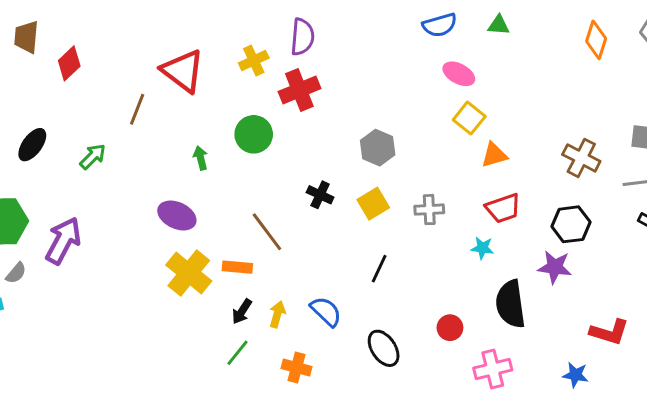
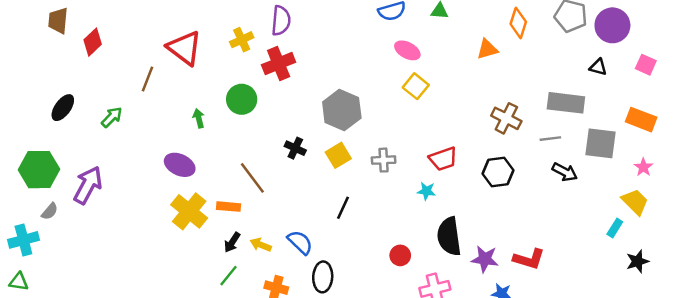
gray hexagon: (378, 148) -> (342, 110), size x1.4
orange triangle: (494, 155) -> (487, 49), moved
purple star: (555, 267) -> (485, 259), moved
yellow arrow: (277, 314) -> (261, 245), turned -84
black ellipse: (384, 348) -> (323, 277), moved, turned 36

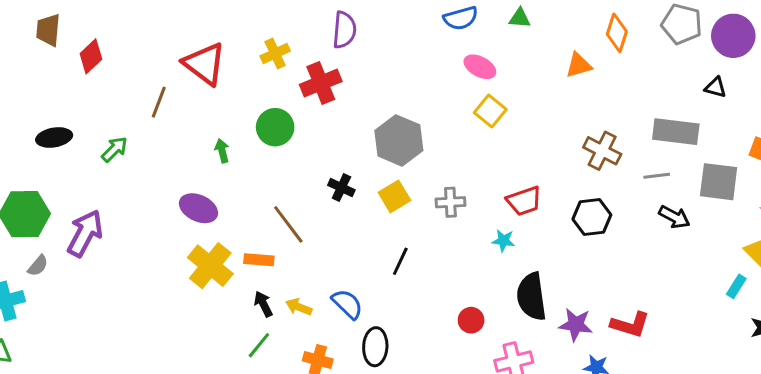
purple semicircle: (281, 21) -> (344, 30), moved
black ellipse: (63, 108) -> (54, 137), turned 44
black arrow: (232, 242) -> (263, 304), turned 120

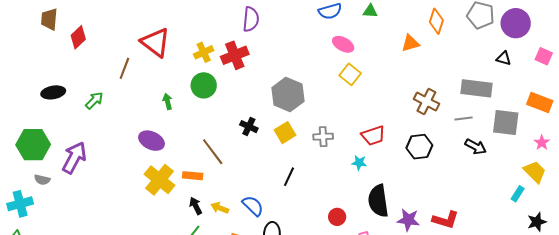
yellow cross: (275, 54) -> (204, 52), moved
gray semicircle: (38, 266) -> (42, 180), turned 63

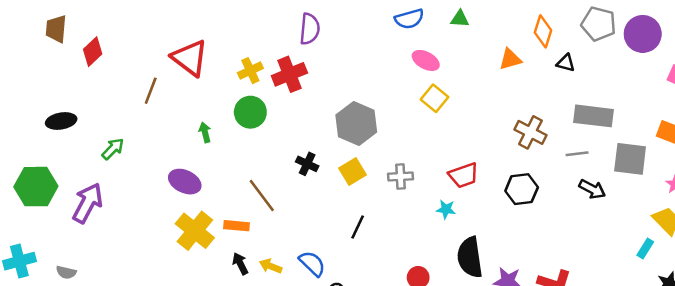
black triangle: (504, 58) -> (566, 63), moved
green arrow: (94, 100) -> (113, 149), moved
gray semicircle: (42, 180) -> (66, 272), moved

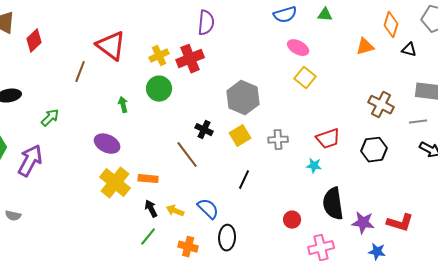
brown line: (262, 195) -> (187, 155), moved

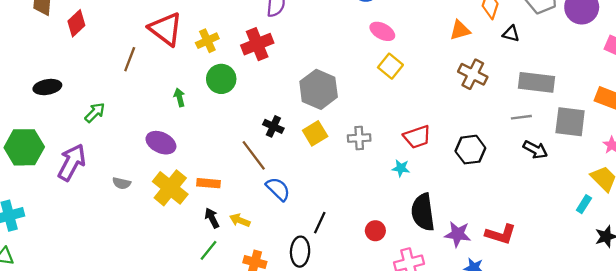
yellow cross: (159, 56) -> (207, 41), moved
brown cross: (381, 105) -> (473, 74), moved
black line: (244, 180) -> (320, 223), moved
blue semicircle: (208, 209) -> (278, 189), moved
gray semicircle: (13, 216) -> (122, 183), moved

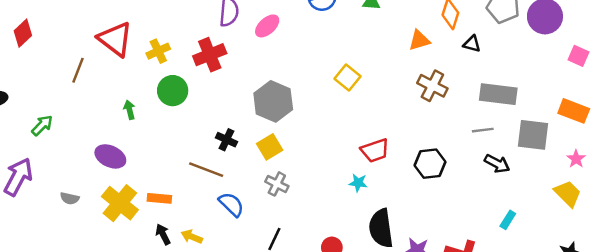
pink ellipse: (382, 31) -> (267, 26), moved, turned -70
gray cross: (359, 138) -> (277, 184), moved, turned 30
brown line: (254, 155) -> (206, 170), turned -32
cyan rectangle: (584, 204) -> (508, 220), moved

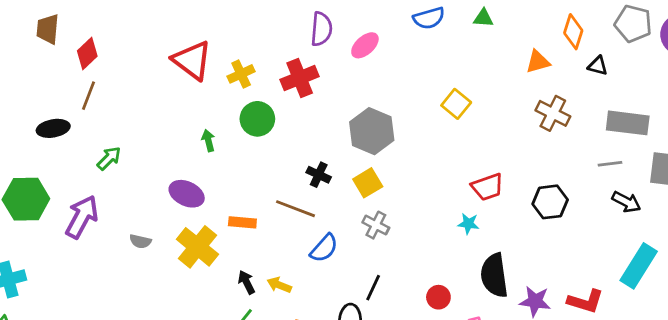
brown line: (78, 70) -> (89, 96), moved
orange rectangle: (159, 198) -> (242, 222), moved
blue semicircle: (231, 204) -> (324, 248), turned 88
cyan rectangle: (508, 220) -> (639, 266), size x2.0

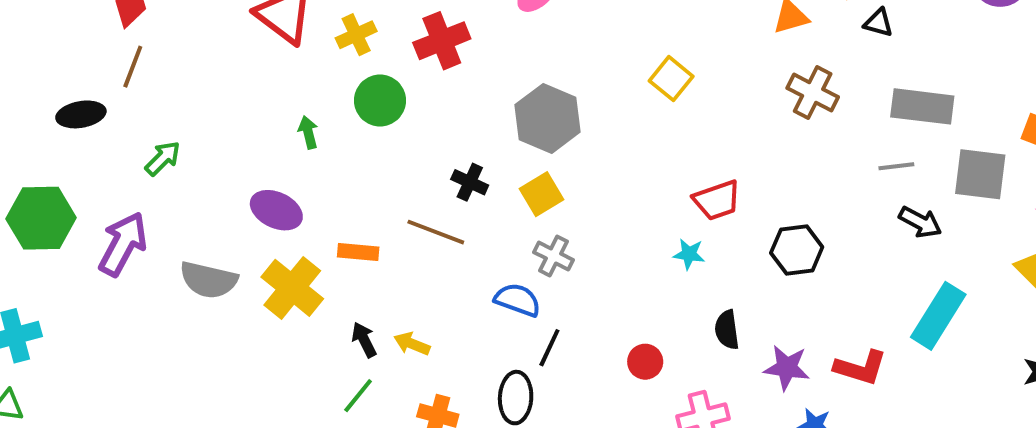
black hexagon: (550, 202) -> (797, 250), moved
gray semicircle: (140, 241) -> (209, 280), size x1.8
blue semicircle: (324, 248) -> (518, 300), moved, turned -112
black semicircle: (494, 275) -> (727, 330), size x0.6

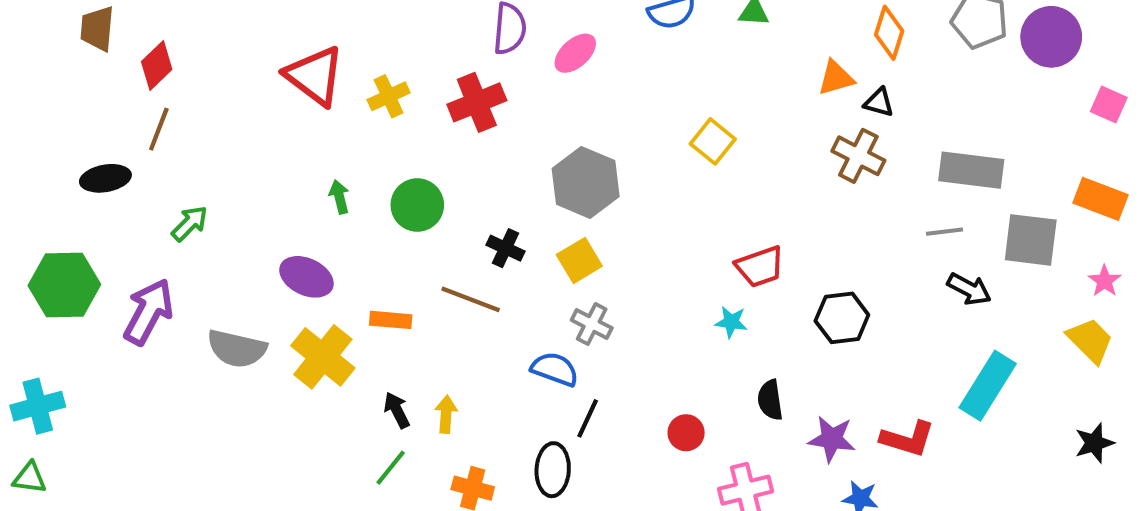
black triangle: (878, 23) -> (879, 102), moved
green circle: (380, 100) -> (417, 205), moved
yellow arrow: (412, 344) -> (446, 414), turned 72

